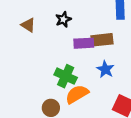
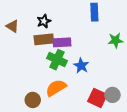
brown rectangle: (102, 40) -> (44, 39), moved
green cross: (66, 76) -> (57, 60), moved

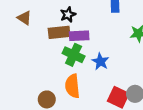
black star: (44, 21) -> (68, 15), moved
orange semicircle: (56, 88) -> (72, 86), turned -65

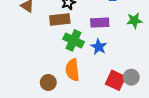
purple rectangle: (79, 36) -> (100, 23), moved

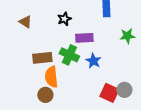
brown rectangle: (60, 19) -> (42, 58), moved
purple rectangle: (100, 23) -> (84, 38), moved
orange semicircle: (72, 70) -> (51, 77), moved

